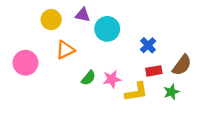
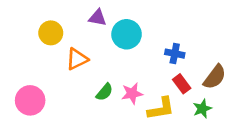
yellow circle: (51, 20) -> (51, 33), moved
blue cross: (148, 45) -> (175, 54), turned -35
pink circle: (25, 63) -> (30, 100), moved
red rectangle: (154, 71) -> (182, 84), turned 63

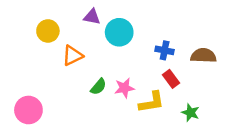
brown semicircle: (215, 77) -> (203, 56), moved, turned -125
pink circle: (30, 100) -> (28, 110), moved
green star: (202, 109) -> (190, 113), moved, turned -30

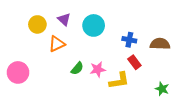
purple triangle: (92, 17) -> (64, 19), moved, turned 32
pink circle: (28, 110) -> (18, 72), moved
green star: (190, 113) -> (162, 89), moved

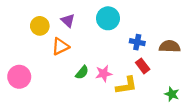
cyan circle: (94, 25) -> (108, 18), moved

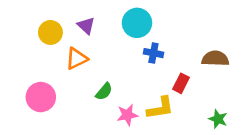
blue cross: (137, 42) -> (153, 53), moved
red rectangle: (143, 66) -> (181, 83), turned 64
pink star: (104, 74) -> (127, 115), moved
pink circle: (19, 77) -> (41, 97), moved

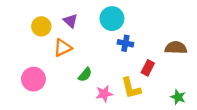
yellow L-shape: (160, 108) -> (131, 88), turned 85

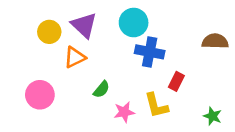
purple triangle: (70, 21) -> (84, 25), size x1.5
blue cross: (125, 43) -> (150, 52), size x1.5
brown semicircle: (176, 48) -> (215, 41), moved

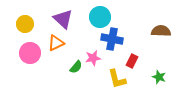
yellow circle: (49, 32) -> (25, 24), moved
pink circle: (40, 95) -> (30, 53), moved
pink star: (124, 112) -> (93, 58), moved
green star: (212, 116) -> (159, 77), moved

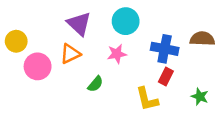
yellow circle: (25, 24) -> (16, 41), moved
blue cross: (112, 39) -> (165, 49), moved
pink star: (93, 58) -> (117, 54), moved

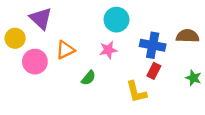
purple triangle: (79, 24) -> (41, 18), moved
green star: (200, 97) -> (193, 78), moved

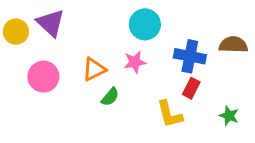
yellow circle: (15, 38) -> (16, 32), moved
orange triangle: (65, 50) -> (94, 69), moved
green star: (193, 78) -> (229, 116), moved

